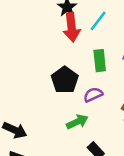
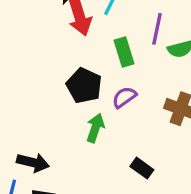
green arrow: (77, 122) -> (95, 128), moved, turned -35

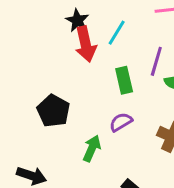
black pentagon: (84, 86) -> (53, 111), moved

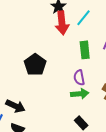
purple semicircle: (121, 122) -> (79, 78), turned -77
green arrow: (92, 148) -> (80, 94), moved, turned 54

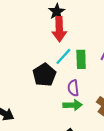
cyan line: (83, 18) -> (63, 56), moved
black pentagon: (35, 65) -> (44, 75), moved

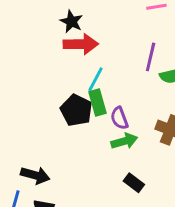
red arrow: (59, 29) -> (81, 44), turned -75
green rectangle: (81, 59) -> (98, 103), moved

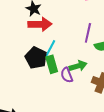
black pentagon: (76, 110) -> (36, 58), moved
green arrow: (124, 141) -> (78, 66), moved

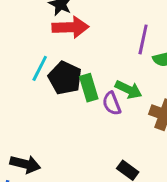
cyan line: (50, 48) -> (40, 68), moved
green arrow: (78, 66) -> (129, 90), turned 42

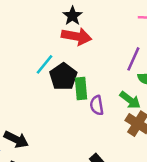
green arrow: (129, 90) -> (130, 100), moved

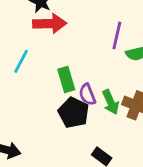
black pentagon: (63, 77) -> (74, 113), moved
green arrow: (130, 100) -> (111, 102), moved, turned 40

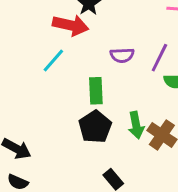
red arrow: (50, 24) -> (71, 25), moved
purple semicircle: (87, 94) -> (122, 55), moved, turned -85

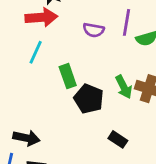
purple semicircle: (122, 55) -> (94, 30), turned 30
green rectangle: (96, 91) -> (68, 76), moved

